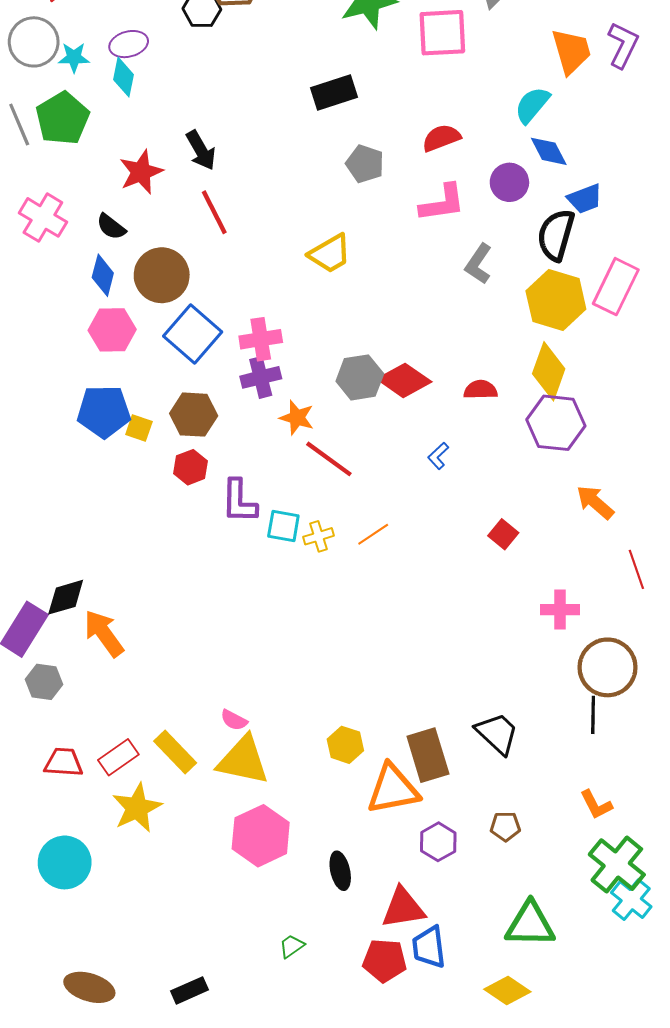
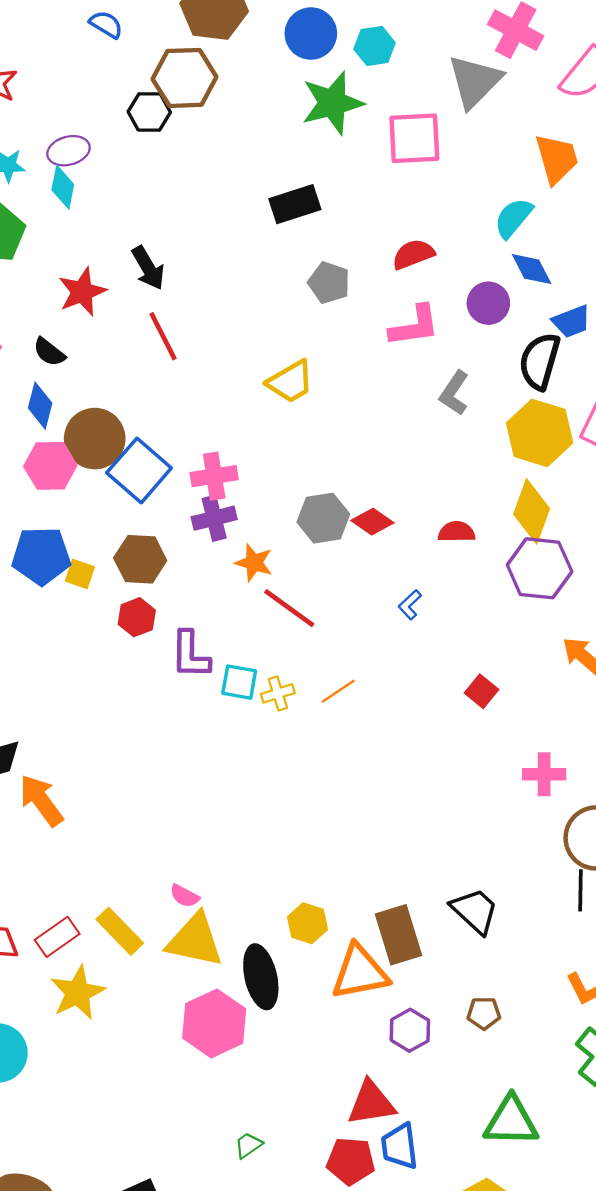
brown circle: (162, 275) -> (95, 439), moved
red diamond: (404, 380) -> (372, 522), size x0.7
black ellipse: (340, 871) -> (261, 977), moved, size x1.5

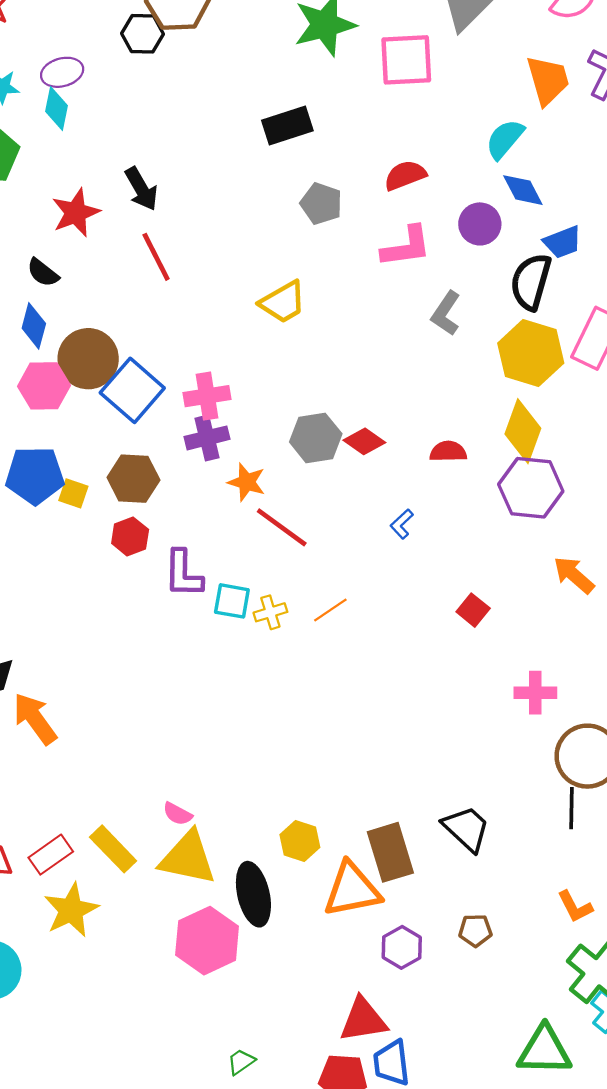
green triangle: (511, 1121) -> (544, 1050), moved

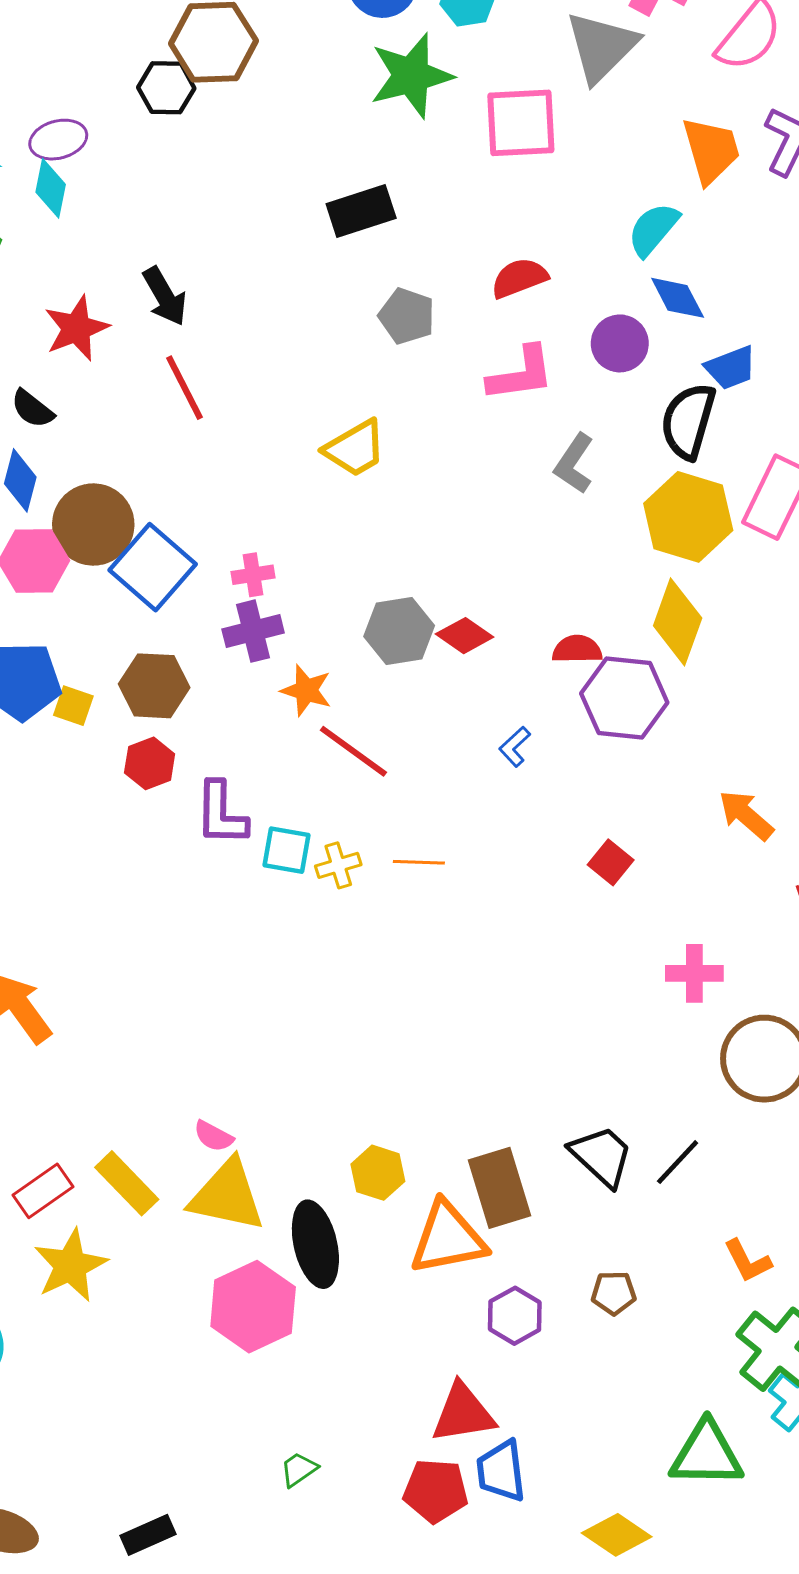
pink cross: (207, 396) -> (253, 575), size x0.7
purple hexagon: (531, 488) -> (624, 698), moved
orange line: (330, 610) -> (419, 862), turned 36
black line: (572, 808) -> (678, 1162), moved, turned 42

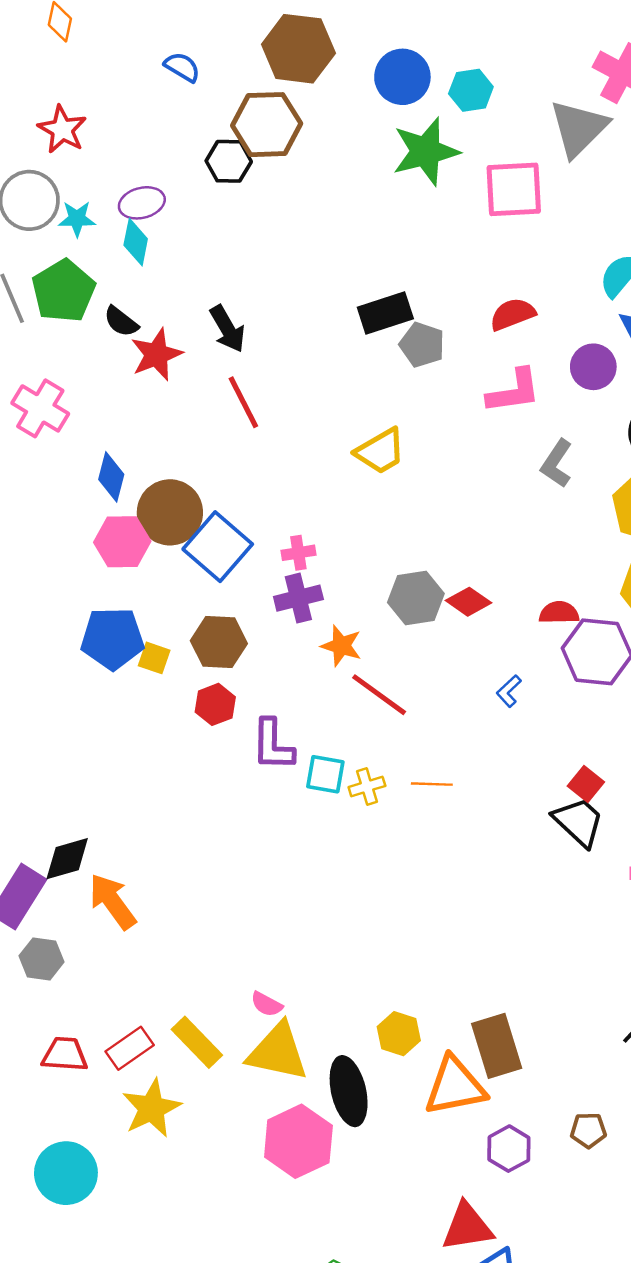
black rectangle: (361, 211) -> (385, 313), moved
black semicircle: (32, 409) -> (121, 322), moved
black trapezoid: (601, 1156) -> (579, 822), moved

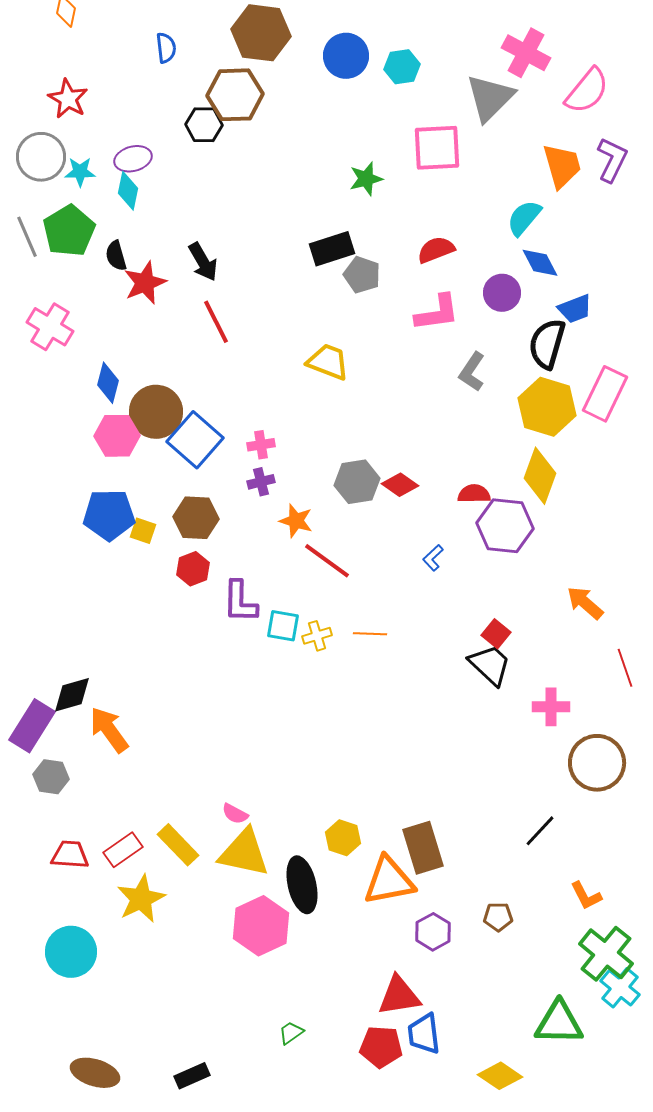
blue semicircle: (182, 67) -> (166, 48), turned 52
green star: (426, 151) -> (366, 179), moved, size x0.6
black semicircle: (121, 322) -> (116, 256), turned 36
yellow trapezoid: (380, 451) -> (328, 362), turned -129
purple cross: (298, 598) -> (261, 482), size x0.7

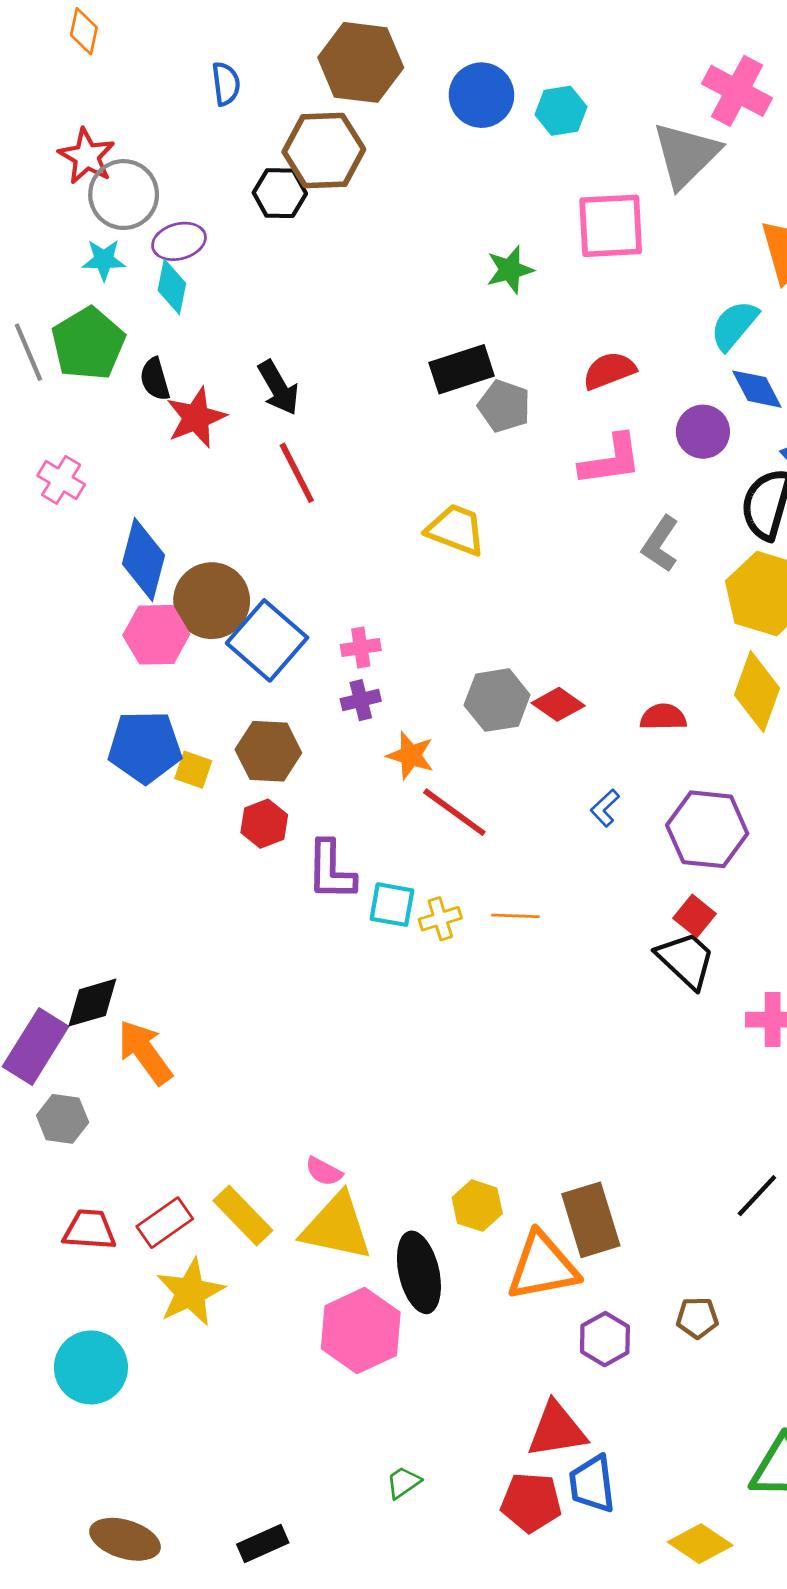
gray circle: (41, 157) -> (124, 195), moved
pink cross: (50, 327) -> (61, 480), size x0.7
blue diamond: (108, 383) -> (143, 559), size x1.4
purple hexagon: (505, 526) -> (707, 829), moved

